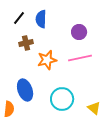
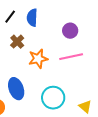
brown cross: (26, 43) -> (17, 42), turned -32

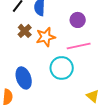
orange star: (38, 59) -> (46, 37), moved
cyan circle: (53, 98) -> (62, 68), moved

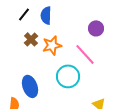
purple circle: (78, 20) -> (96, 28), moved
pink line: (79, 46) -> (85, 54), turned 60

